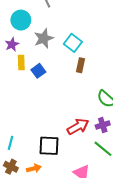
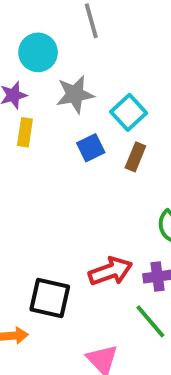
blue square: (38, 71) -> (91, 148), moved

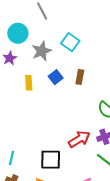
cyan square: (129, 112) -> (70, 42), moved
yellow rectangle: (25, 132) -> (29, 83), moved

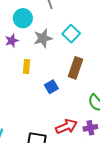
blue square: (56, 77) -> (51, 87), moved
brown rectangle: (80, 77) -> (75, 68), size x1.5

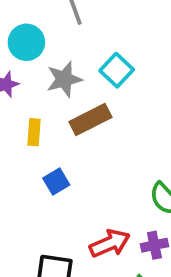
brown rectangle: (75, 68) -> (90, 119), moved, turned 45
blue square: (51, 87) -> (56, 182), moved

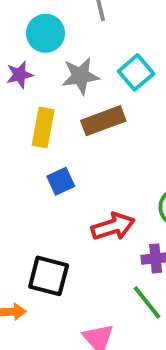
yellow rectangle: (34, 132) -> (43, 127), size x1.4
red arrow: (110, 243) -> (113, 226), moved

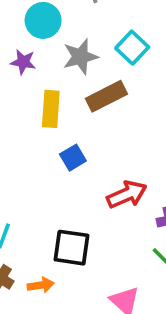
purple star: (20, 75) -> (23, 62), turned 30

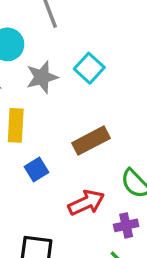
brown rectangle: (106, 96) -> (91, 141), moved

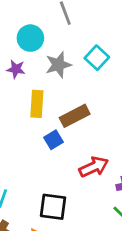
brown rectangle: (91, 141) -> (75, 116), moved

